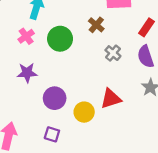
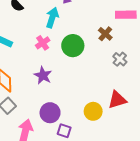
purple star: (27, 73) -> (43, 75), turned 30
purple circle: (55, 98) -> (50, 113), moved

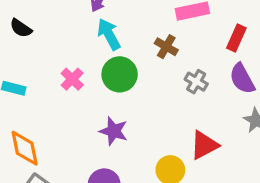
cyan arrow: (52, 18) -> (109, 34), moved, turned -36
purple star: (43, 75) -> (114, 131), moved

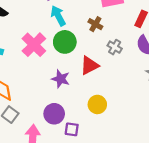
pink cross: (72, 79) -> (34, 45), size x1.6
red triangle: (204, 145) -> (89, 65), moved

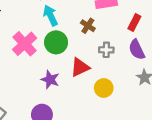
gray cross: (115, 47) -> (106, 50), turned -32
yellow circle: (97, 104) -> (104, 88), moved

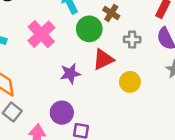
green circle: (56, 42) -> (89, 29), moved
purple star: (50, 80) -> (70, 73), turned -30

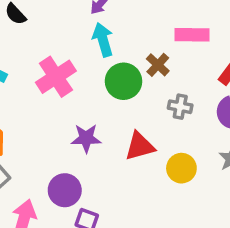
red triangle: (103, 59) -> (140, 146), moved
yellow circle: (130, 82) -> (181, 168), moved

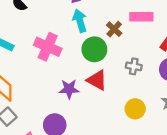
brown cross: (158, 65) -> (114, 29), moved
pink cross: (56, 77) -> (48, 47), turned -32
red triangle: (140, 146) -> (97, 80), moved, turned 45

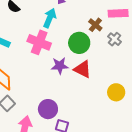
cyan arrow: (80, 21) -> (50, 18), moved, turned 42
gray cross: (134, 66) -> (115, 39), moved, turned 32
purple star: (69, 89) -> (60, 66), moved

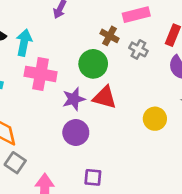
cyan arrow: (50, 18) -> (24, 43), moved
purple circle: (48, 109) -> (76, 133), moved

